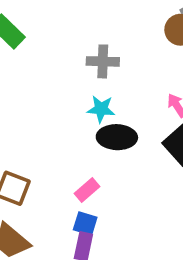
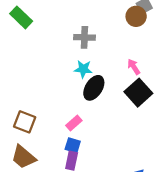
black ellipse: (117, 137) -> (94, 88), turned -60

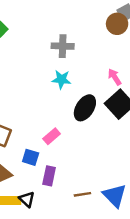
black ellipse: (94, 88) -> (85, 108), moved
blue square: (73, 145) -> (31, 157), moved

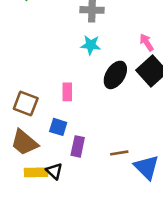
pink rectangle: (52, 136) -> (67, 92), moved, turned -49
brown line: (82, 194) -> (119, 153), moved

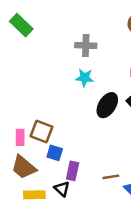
pink rectangle: (67, 92) -> (20, 137), moved
brown square: (26, 104) -> (42, 131), moved
black triangle: (54, 171) -> (62, 189), moved

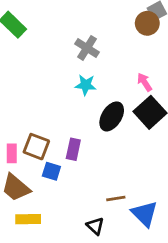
gray cross: (86, 45) -> (87, 48), turned 30
purple rectangle: (73, 171) -> (73, 149), moved
black triangle: (62, 189) -> (95, 226), moved

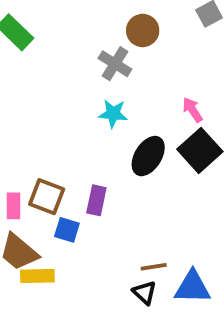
brown circle: (147, 23) -> (143, 30), moved
blue triangle: (145, 214) -> (192, 287), turned -44
yellow rectangle: (28, 219) -> (37, 276), moved
black triangle: (95, 226) -> (144, 293), moved

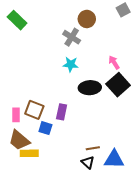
black ellipse: (148, 156) -> (90, 88), turned 55

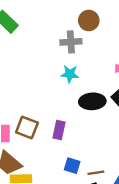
gray cross: (72, 37) -> (71, 42), turned -36
blue square: (45, 128) -> (72, 166), moved

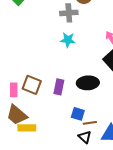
black ellipse: (92, 101) -> (88, 83), moved
blue square: (72, 166) -> (78, 114), moved

